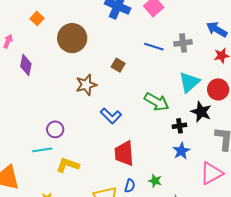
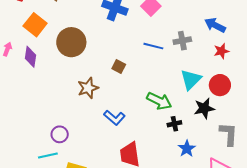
orange square: (37, 19) -> (35, 25), size x1.6
purple diamond: (26, 65) -> (31, 57), moved
black star: (201, 112) -> (204, 108), turned -30
black cross: (179, 126) -> (174, 124), moved

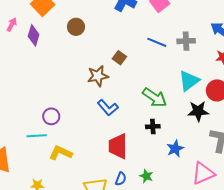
brown circle: (71, 42) -> (76, 27), size x0.6
brown star: (88, 88) -> (98, 76), moved
black cross: (174, 124) -> (153, 127), moved

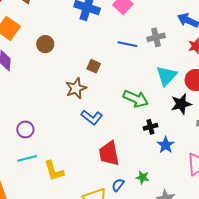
purple circle: (51, 116) -> (25, 129), moved
black cross: (153, 127) -> (150, 127), moved
yellow L-shape: (61, 153) -> (54, 171), turned -120
blue semicircle: (121, 179) -> (118, 185), turned -152

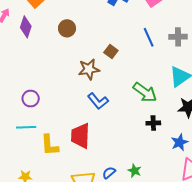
brown circle: (45, 44) -> (67, 28), moved
blue line: (127, 44) -> (149, 37), turned 42
blue star: (166, 145) -> (180, 142), moved
red trapezoid: (109, 153) -> (80, 136), moved

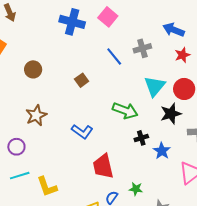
brown square: (111, 52) -> (82, 80), turned 32
brown star: (89, 69) -> (36, 115), moved
red trapezoid: (80, 136) -> (103, 166), moved
blue star: (180, 142) -> (162, 151), moved

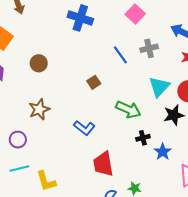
pink square: (108, 17) -> (135, 14), moved
brown square: (82, 80) -> (94, 82), moved

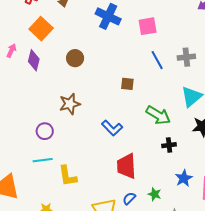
pink square: (135, 14) -> (148, 26), moved, turned 30
blue cross: (80, 18) -> (108, 16), moved
brown square: (94, 82) -> (127, 84), turned 32
blue star: (163, 152) -> (184, 178), moved

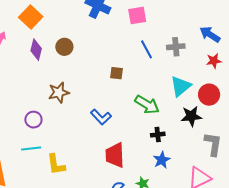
purple diamond: (34, 60) -> (36, 50), moved
blue star: (184, 178) -> (162, 160), moved

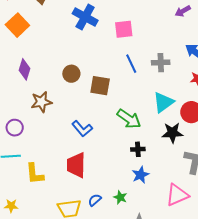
brown circle: (64, 47) -> (71, 74), moved
purple diamond: (36, 50) -> (25, 69), moved
brown square: (116, 73) -> (100, 86), size x1.5
red trapezoid: (115, 155) -> (76, 165), moved

